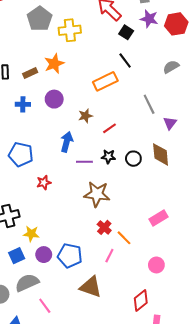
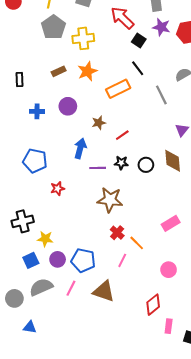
orange star: (54, 64) -> (87, 71), moved
brown rectangle: (30, 73) -> (59, 71), moved
gray line: (149, 104) -> (161, 95), moved
pink line: (45, 306) -> (71, 288), moved, turned 63

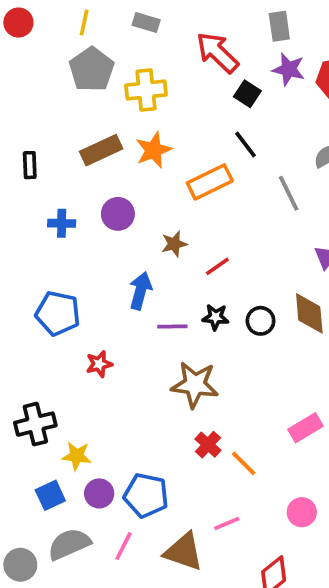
brown rectangle: (59, 71) -> (101, 150), size x1.5
pink line: (122, 260) -> (227, 523), moved, turned 40

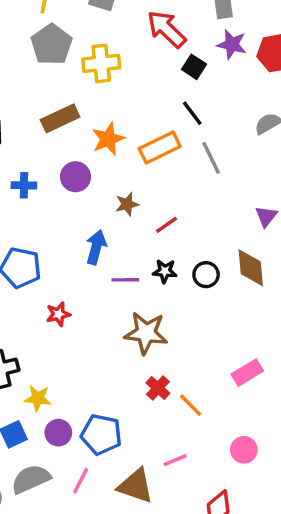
orange star: (154, 150) -> (108, 139), moved
gray line: (289, 193) -> (211, 158), moved

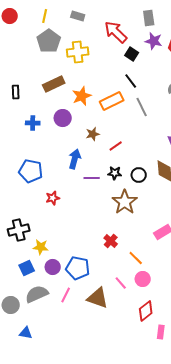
brown star: (146, 333) -> (125, 202), moved, turned 30
orange line: (191, 405) -> (136, 258), moved
pink circle: (244, 450) -> (143, 279), moved
pink line: (175, 460) -> (121, 283), turned 72

